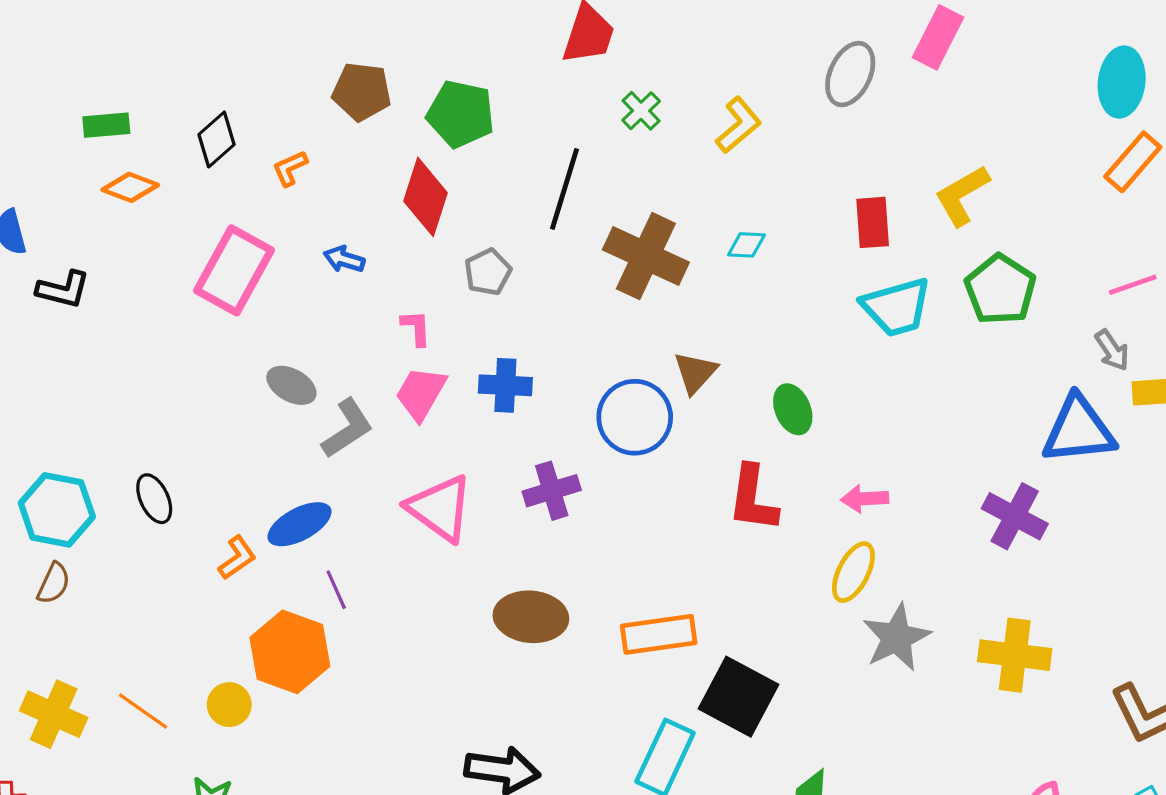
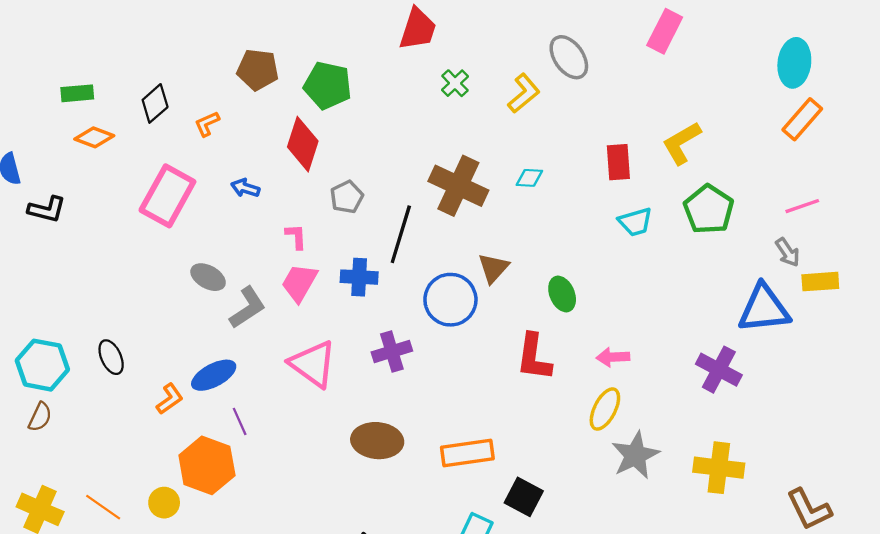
gray ellipse: (850, 74) -> (569, 57), moved, turned -60
black line: (564, 189) -> (401, 234), moved
cyan trapezoid: (897, 307) -> (635, 222), size x0.7
black square: (738, 697) -> (524, 497), size x0.7

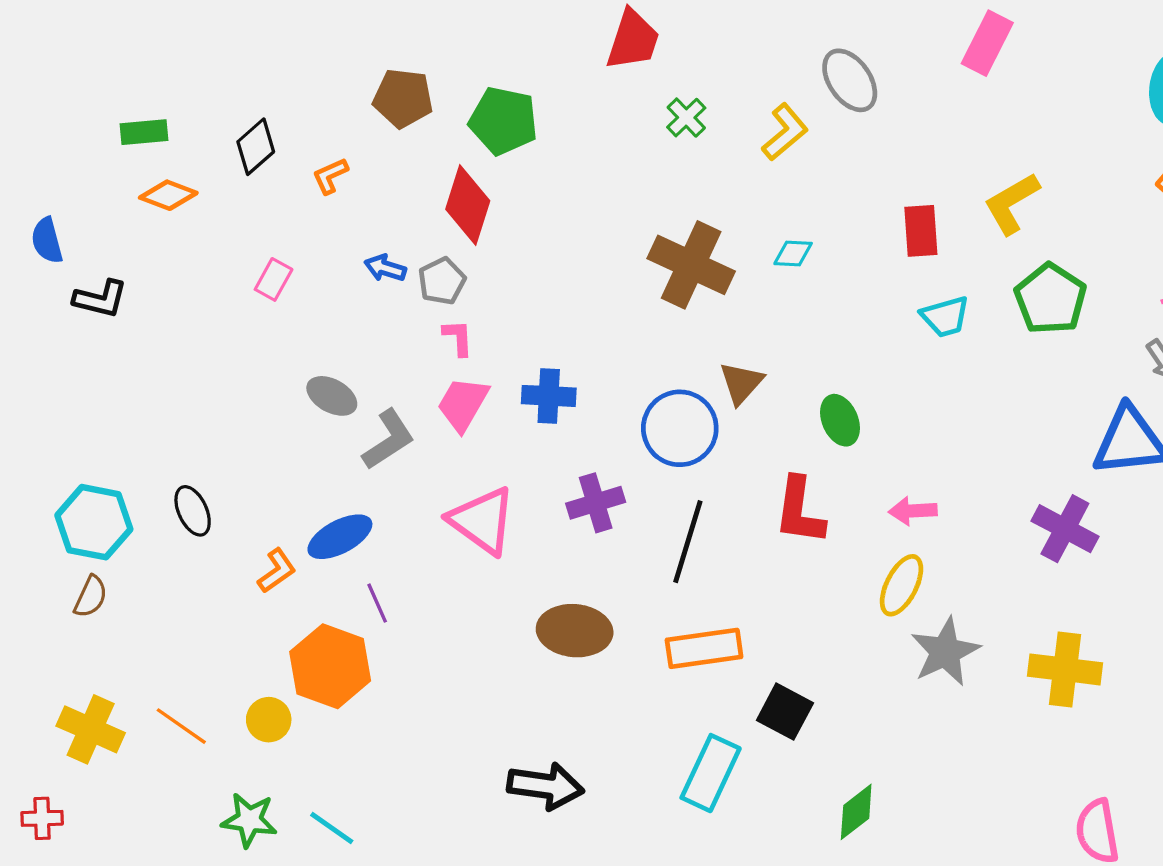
pink rectangle: (167, 196) -> (274, 279), size x0.5
gray pentagon: (347, 197) -> (442, 281), moved
black line: (401, 234) -> (688, 542), moved

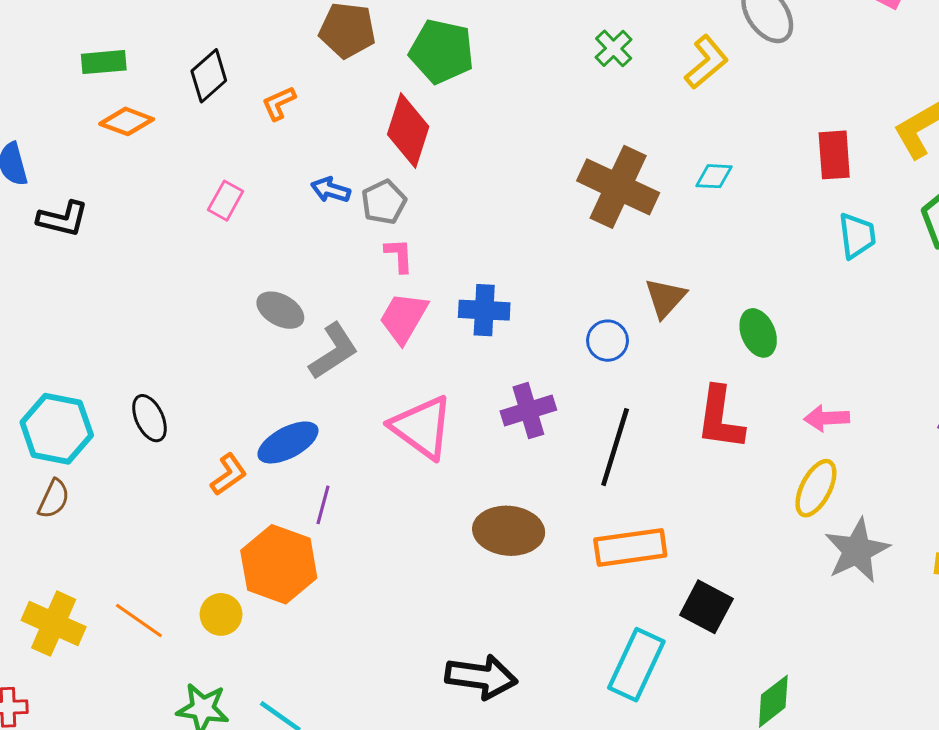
cyan trapezoid: (945, 317) -> (857, 236), turned -81
blue circle: (680, 428) -> (607, 341), size x0.6
purple line: (377, 603) -> (323, 505), turned 39

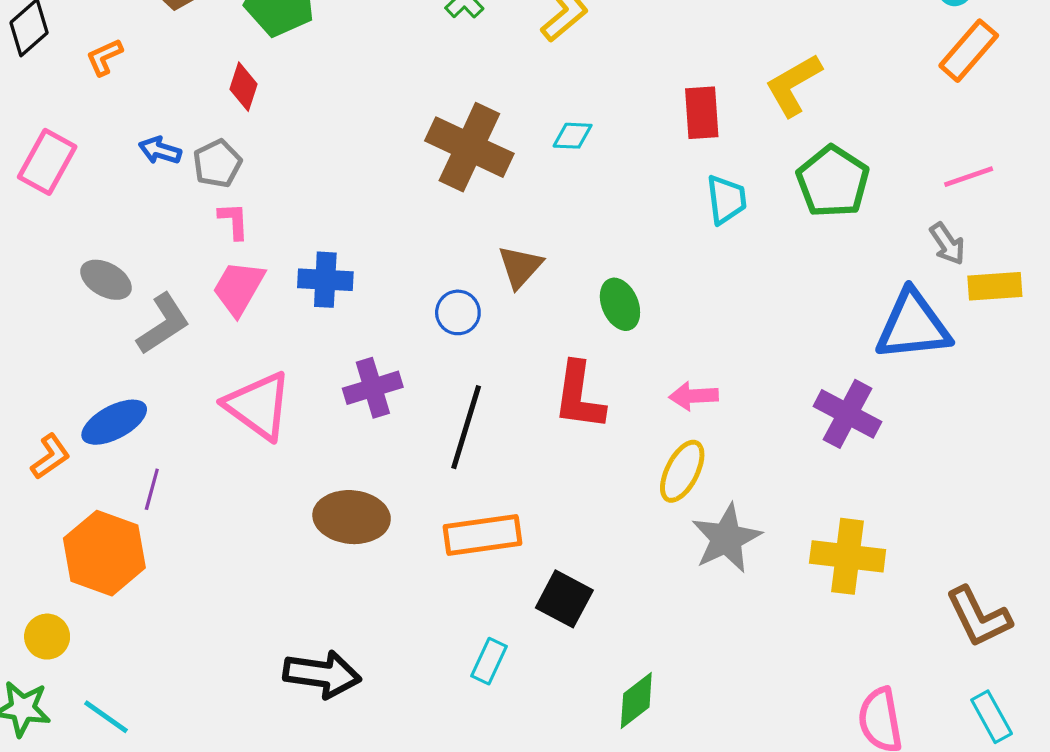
red diamond: (408, 131) -> (244, 87), size x0.6
pink rectangle: (226, 201) -> (47, 162), size x1.5
yellow circle: (221, 614) -> (47, 637), moved
cyan rectangle: (636, 665) -> (489, 661), size x0.6

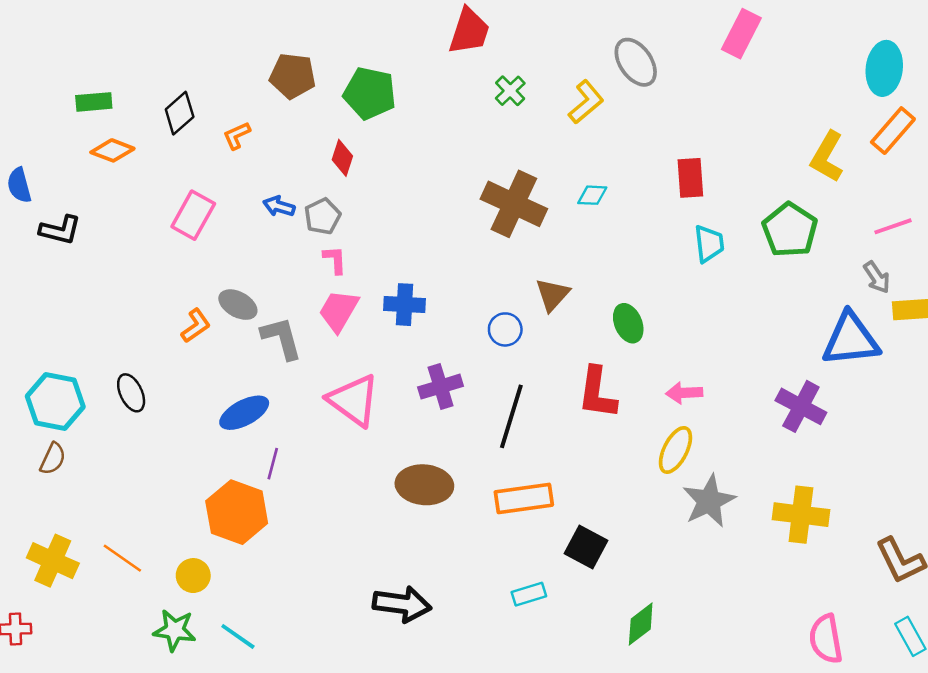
yellow L-shape: (794, 85) -> (827, 157), moved, turned -30
gray L-shape: (163, 324) -> (281, 338), turned -72
orange L-shape: (50, 457) -> (196, 326), moved
cyan rectangle: (489, 661) -> (529, 594), turned 48

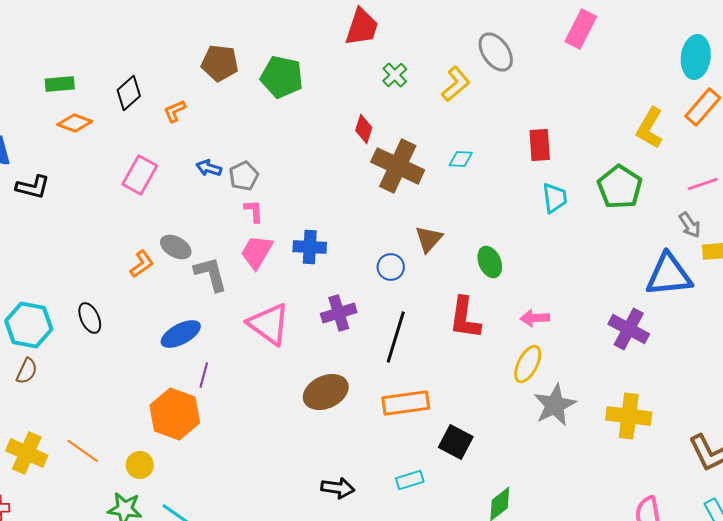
red diamond: (342, 158) -> (364, 129), moved
brown ellipse: (424, 485) -> (326, 392), turned -30
black arrow: (402, 604) -> (338, 488), moved, size x0.7

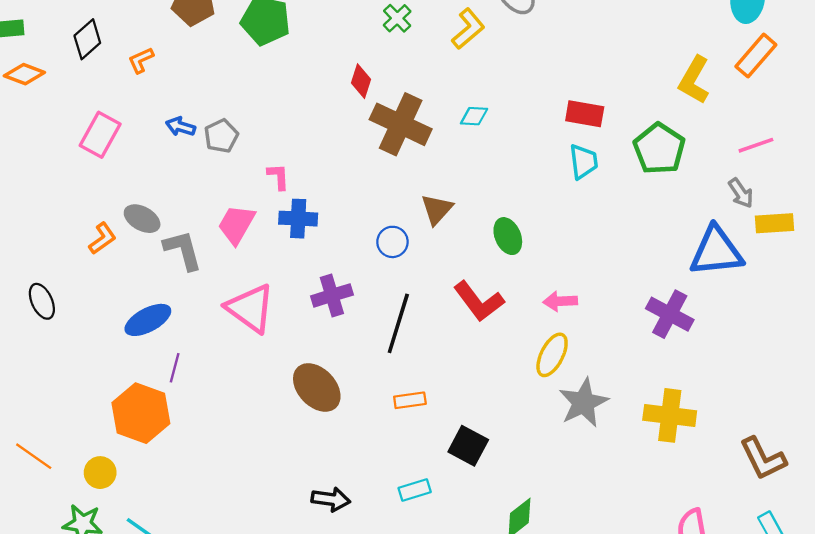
red rectangle: (540, 145) -> (585, 114), moved, turned -76
pink L-shape: (254, 211) -> (278, 177), moved
red L-shape: (465, 318) -> (479, 301), turned -45
brown ellipse: (326, 392) -> (317, 387), turned 72
orange rectangle: (406, 403) -> (410, 400), size x0.6

